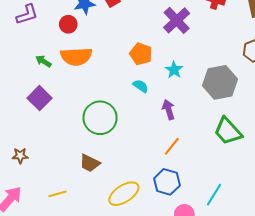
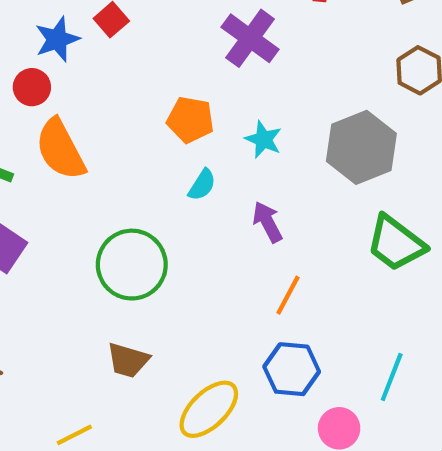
orange semicircle: (76, 56) -> (60, 149), turned 76
cyan semicircle: (141, 86) -> (202, 185), turned 98

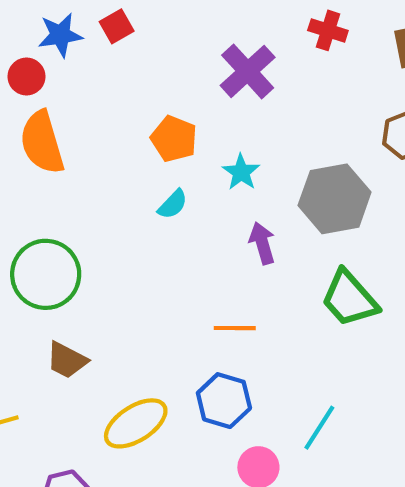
purple arrow: (267, 222) -> (262, 243), moved
green circle: (132, 265) -> (46, 274), moved
orange line: (288, 295) -> (235, 328), turned 51

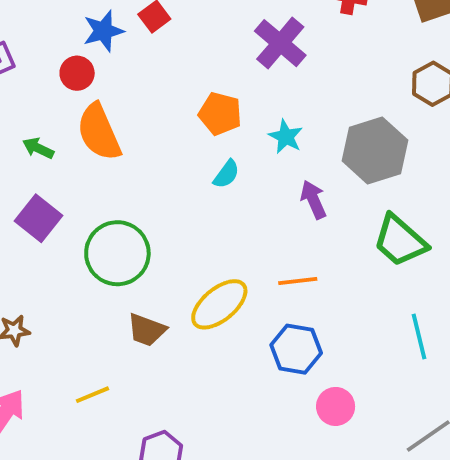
yellow ellipse: (136, 423) -> (219, 304), moved
cyan line: (319, 428) -> (419, 337), moved, turned -39

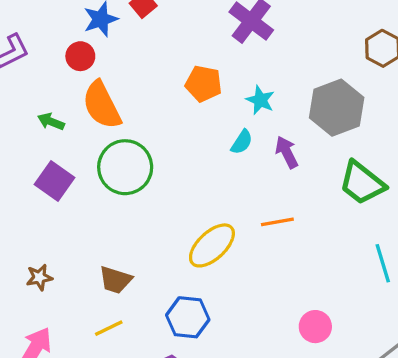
cyan semicircle: (226, 174) -> (242, 142), moved
green circle: (117, 253) -> (125, 167), moved
brown trapezoid: (147, 330) -> (115, 280), moved
blue hexagon: (296, 349) -> (188, 317), moved

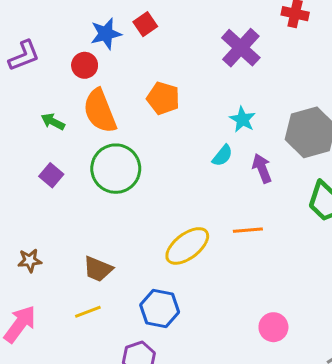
orange pentagon: (204, 84) -> (163, 98), moved
purple square: (54, 181) -> (51, 175), size x0.7

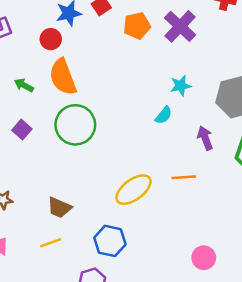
orange pentagon: (163, 98) -> (137, 26), moved, turned -30
cyan star: (243, 119) -> (181, 86), turned 30
purple arrow: (262, 168) -> (205, 138), moved

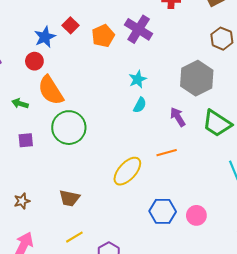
cyan star: (181, 86) -> (138, 79), moved
purple square: (22, 130) -> (26, 140), turned -35
blue hexagon: (110, 241) -> (163, 211), moved
yellow line: (51, 243) -> (74, 237), moved

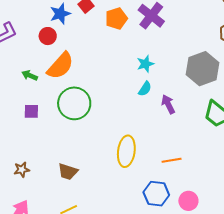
orange semicircle: (51, 90) -> (60, 66), turned -112
purple arrow: (178, 117) -> (168, 104), moved
orange line: (167, 153) -> (172, 160), moved
yellow ellipse: (127, 171) -> (126, 151), turned -40

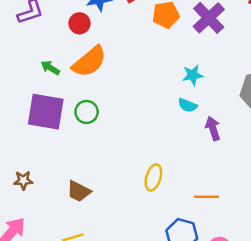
cyan semicircle: (145, 89) -> (187, 105), turned 70
green circle: (74, 103) -> (87, 112), moved, size x0.6
purple square: (31, 111) -> (46, 112), size x2.0
yellow ellipse: (126, 151) -> (153, 178), size x0.7

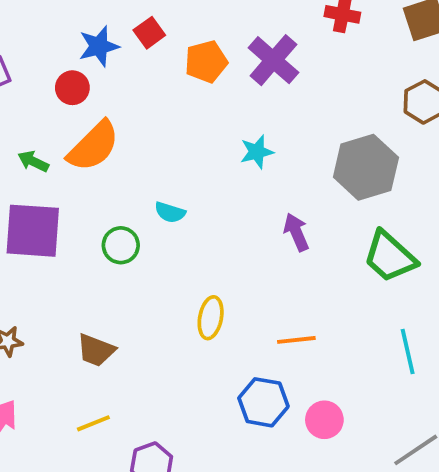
cyan semicircle: (187, 105) -> (170, 212), moved
green circle: (87, 112) -> (121, 245), moved

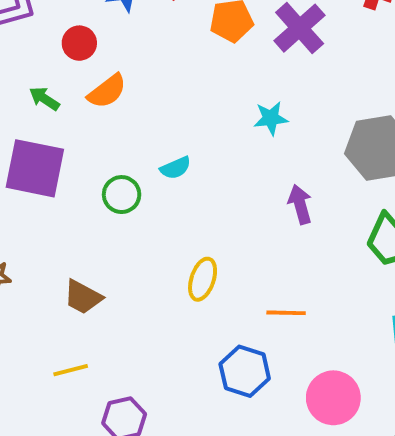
red circle: (72, 88) -> (79, 43), moved
orange semicircle: (93, 146) -> (107, 91), size x0.7
cyan semicircle: (170, 212) -> (175, 168), turned -48
pink circle: (324, 420) -> (333, 398), moved, size x1.4

